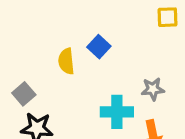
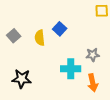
gray square: (24, 94) -> (14, 36), moved

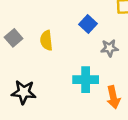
blue square: (60, 29) -> (88, 24), moved
gray star: (93, 55) -> (110, 48), moved

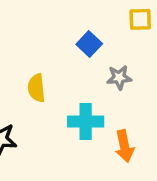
yellow semicircle: (46, 40) -> (36, 88), moved

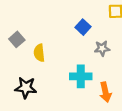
yellow semicircle: (36, 88) -> (39, 53), moved

